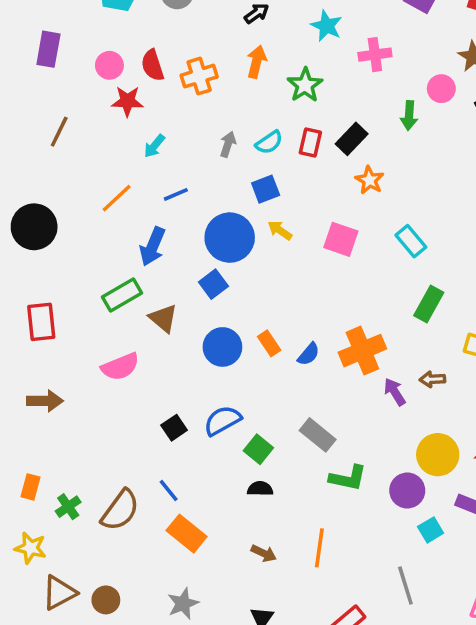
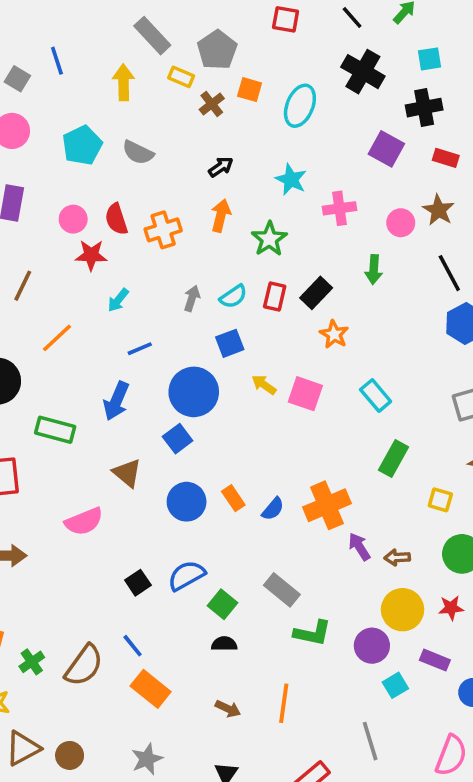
pink circle: (441, 89) -> (401, 223), moved
orange line: (117, 198) -> (57, 338), moved
yellow arrow: (280, 230) -> (264, 385), moved
green rectangle: (122, 295) -> (55, 430), moved, turned 45
brown arrow: (432, 379) -> (397, 557), moved

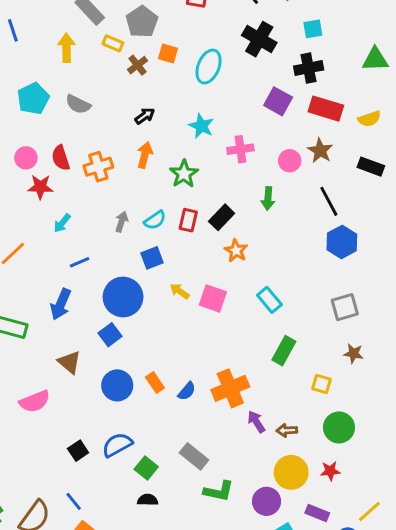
red rectangle: (446, 158) -> (326, 109), size x1.6

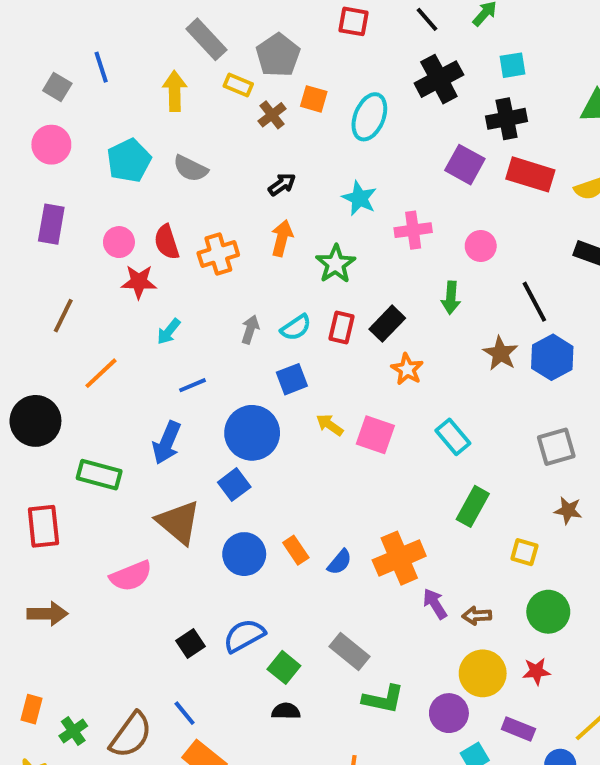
black cross: (259, 39) -> (439, 79), turned 32
brown star: (320, 151) -> (501, 353), moved
brown triangle: (69, 362) -> (179, 522), size x1.4

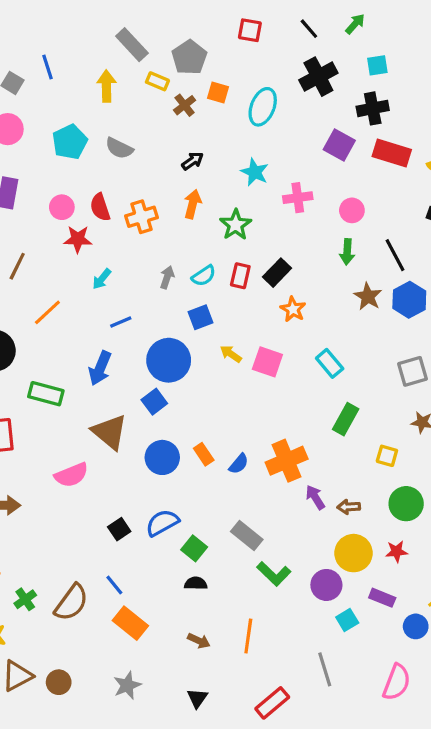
green arrow: (451, 298) -> (347, 252), moved
green L-shape: (383, 699) -> (274, 574), turned 32

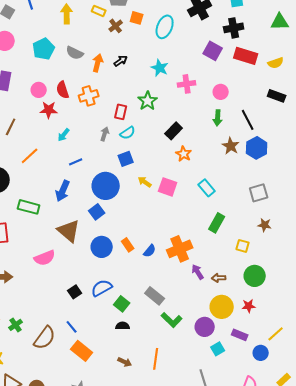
orange arrow: (193, 204) -> (98, 63), moved
red rectangle: (240, 276) -> (121, 112), moved
green cross: (25, 599) -> (16, 325), moved

